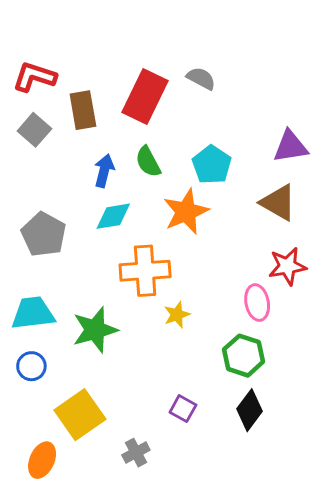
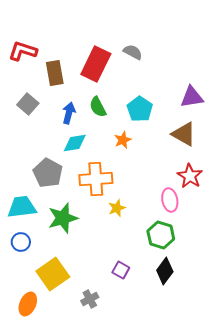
gray square: (34, 130) -> (28, 104), moved
orange star: (186, 212) -> (123, 140), size x0.6
gray pentagon: (44, 234) -> (48, 173), moved
red star: (287, 266) -> (190, 176), turned -30

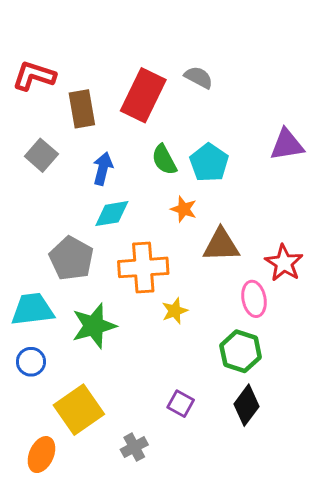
green semicircle: (98, 107) -> (164, 160), moved
brown triangle: (184, 134) -> (221, 245), moved, turned -32
orange star: (123, 140) -> (184, 209), turned -30

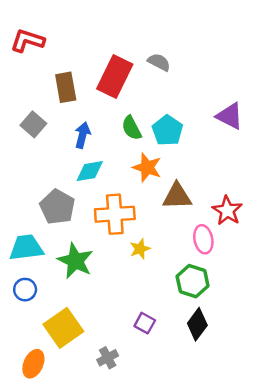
red L-shape: (34, 76) -> (27, 41), moved
purple triangle: (287, 145) -> (230, 116), turned 36
orange star: (184, 209) -> (147, 167), size x1.4
green star: (94, 326) -> (75, 261), turned -30

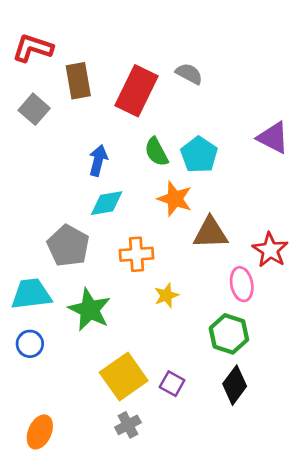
brown rectangle: (66, 87) -> (78, 81), moved
gray square: (33, 124) -> (34, 109), moved
orange cross: (115, 214) -> (136, 254), size x0.7
yellow square: (63, 328) -> (124, 377), moved

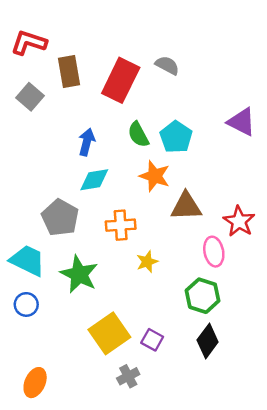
cyan trapezoid: (31, 294) -> (27, 260), turned 33
gray cross: (128, 425) -> (128, 376), moved

